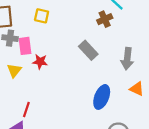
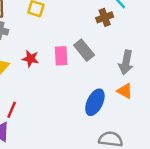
pink rectangle: (25, 46) -> (61, 56), moved
orange triangle: (137, 89) -> (125, 91), moved

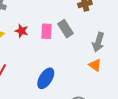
blue ellipse: (95, 102) -> (46, 78), moved

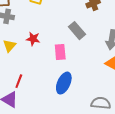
pink rectangle: (47, 31) -> (60, 52), moved

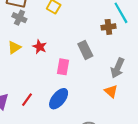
red line: (19, 81) -> (27, 100), moved

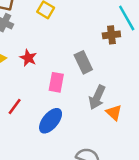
gray arrow: (117, 68) -> (97, 97), moved
red line: (27, 100) -> (15, 107), moved

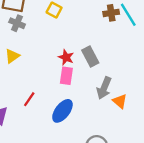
brown cross: (111, 35) -> (111, 13), moved
red star: (28, 58) -> (66, 57), moved

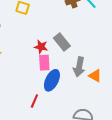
red line: (29, 99) -> (34, 101), moved
blue ellipse: (62, 111) -> (52, 80), moved

